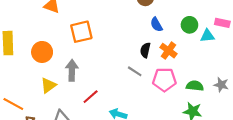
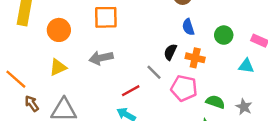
cyan triangle: (207, 36) -> (246, 66), moved
orange cross: (168, 51) -> (195, 58), turned -35
gray arrow: (72, 70) -> (101, 58), moved, turned -115
red line: (91, 97) -> (131, 91), moved

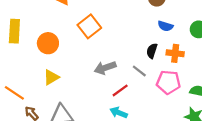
orange square: (106, 17) -> (89, 26), turned -30
blue semicircle: (188, 27) -> (165, 26), turned -48
gray arrow: (101, 58) -> (105, 68), moved

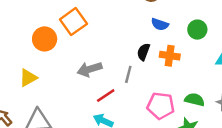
orange circle: (48, 43) -> (45, 39), moved
gray line: (139, 71) -> (128, 74), turned 64
pink pentagon: (168, 82) -> (161, 106), moved

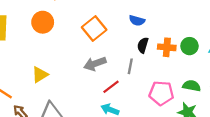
orange square: (73, 22) -> (94, 29), moved
blue semicircle: (160, 24) -> (137, 21), moved
green circle: (197, 30) -> (189, 46), moved
orange circle: (45, 39) -> (43, 22), moved

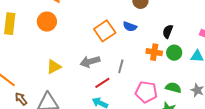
orange square: (94, 29) -> (105, 31), moved
black semicircle: (143, 45) -> (168, 31), moved
yellow triangle: (40, 75) -> (54, 67), moved

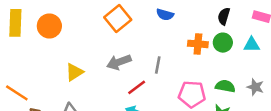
orange circle: (47, 22) -> (49, 26), moved
orange square: (105, 31) -> (118, 18), moved
black semicircle: (168, 31) -> (224, 16), moved

